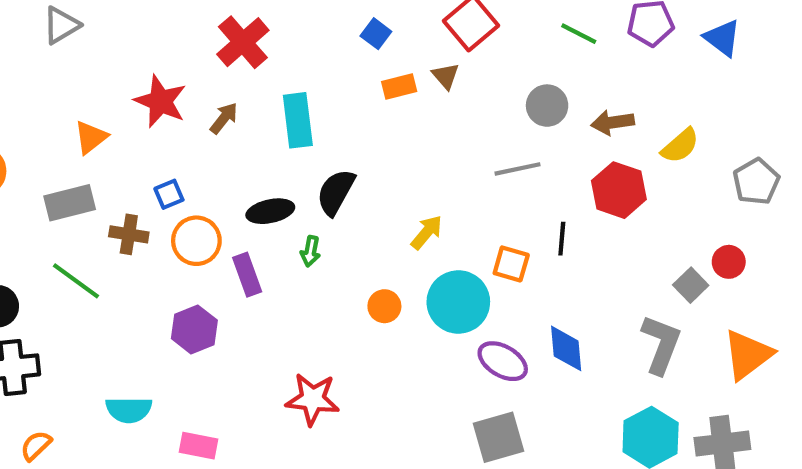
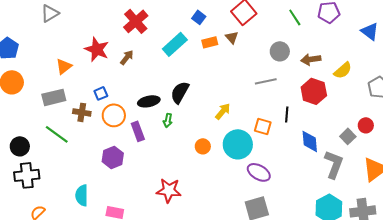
green line: (579, 34) -> (295, 17), turned 30
blue triangle: (722, 38) -> (370, 31), moved
cyan rectangle: (298, 120) -> (175, 44), moved, turned 55
blue diamond: (566, 348) -> (310, 141), moved
cyan semicircle: (129, 410) -> (82, 195), turned 90

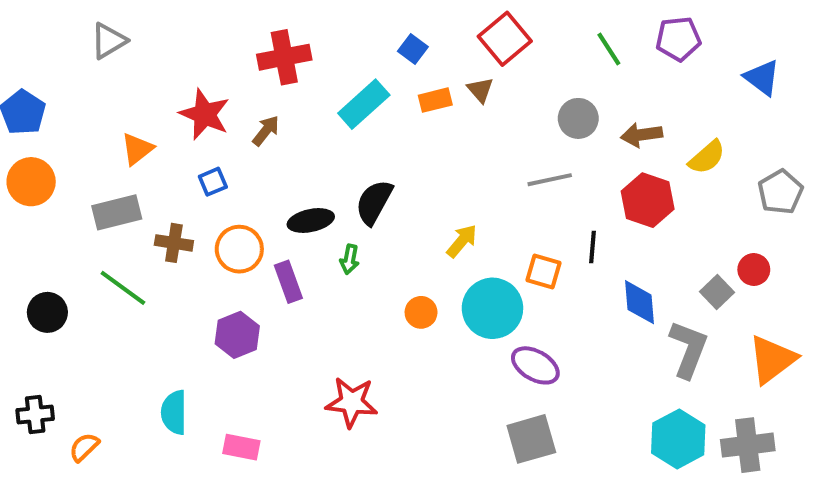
red cross: (136, 21) -> (284, 57), turned 30
blue square: (101, 93) -> (213, 182), moved
black cross: (27, 175) -> (35, 414), moved, size x0.7

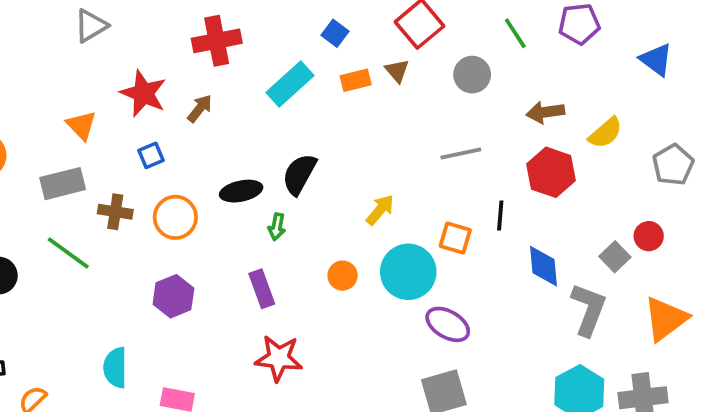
gray triangle: (109, 41) -> (91, 26), moved
gray circle: (578, 118) -> (472, 75), moved
orange triangle: (137, 149) -> (81, 125), turned -36
purple rectangle: (288, 282) -> (262, 289), moved

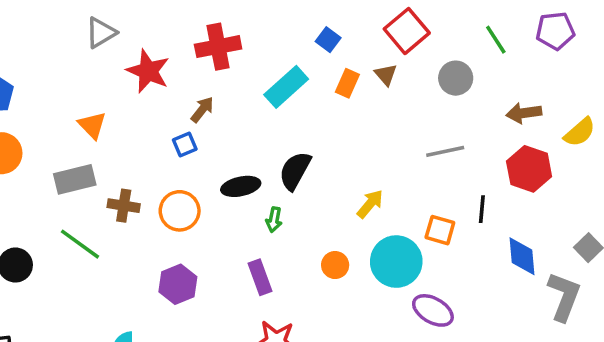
orange rectangle: (356, 80) -> (347, 83), turned -52
red star: (143, 93) -> (148, 71), moved
blue square: (151, 155) -> (185, 144), moved

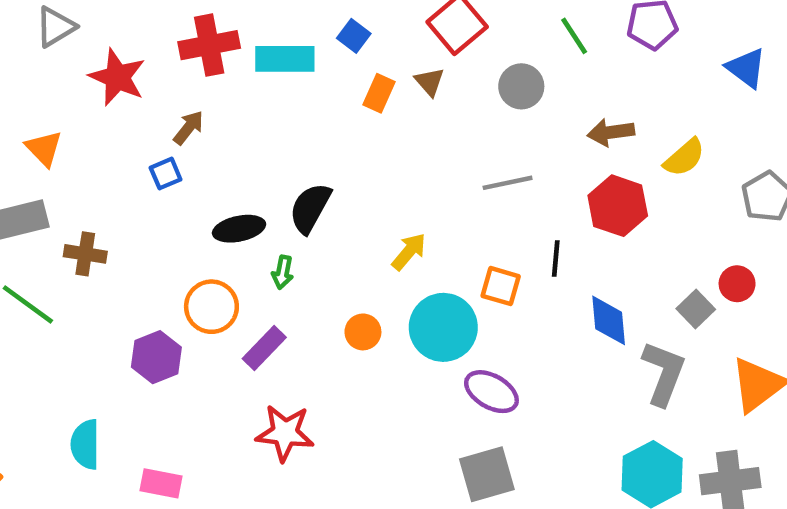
cyan rectangle: (286, 87) -> (285, 59), moved, turned 42
orange circle: (180, 211) -> (211, 307), moved
purple rectangle: (260, 277) -> (264, 348), turned 64

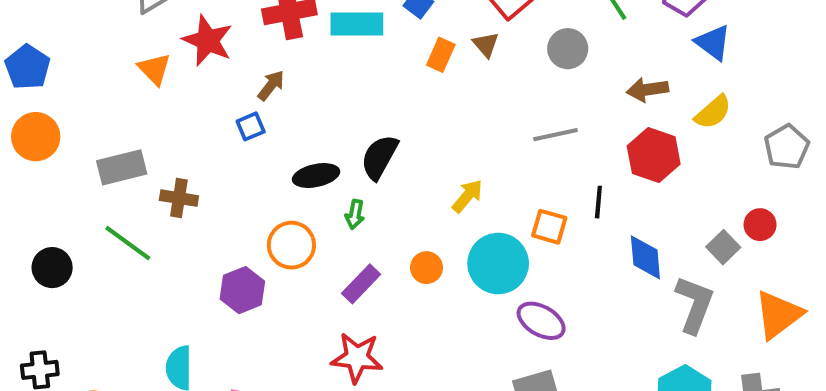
blue triangle: (746, 68) -> (713, 43), moved
orange triangle: (44, 148) -> (154, 69), moved
purple rectangle: (264, 348) -> (361, 284), moved

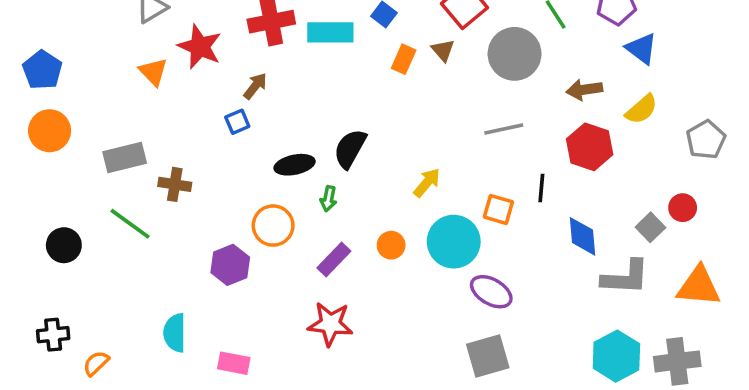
gray circle: (568, 49) -> (515, 54), size x1.5
gray L-shape: (695, 304) -> (625, 277), turned 72
orange triangle: (778, 315) -> (699, 286), turned 42

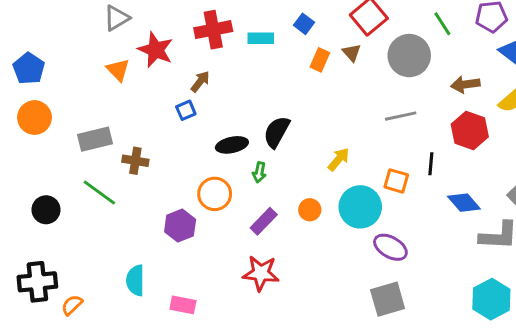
cyan rectangle: (330, 32) -> (261, 38), size x0.7
blue diamond: (582, 236) -> (464, 203), turned -36
black cross: (53, 335) -> (37, 282), size x1.5

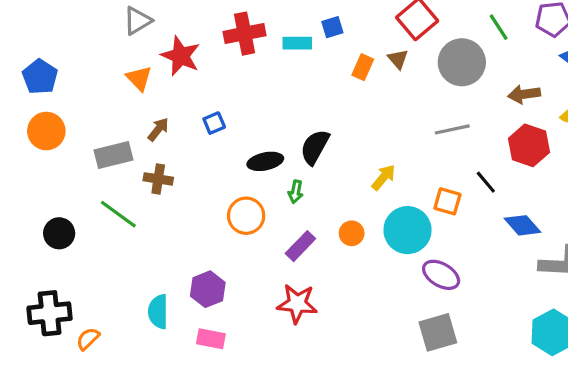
blue square: (304, 24) -> (332, 27), moved, turned 36
brown arrow: (200, 81) -> (158, 129), moved
black line: (431, 164) -> (486, 182), turned -45
purple hexagon: (180, 226) -> (208, 289), moved

